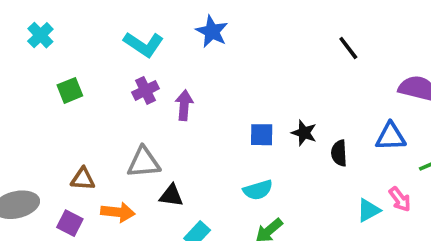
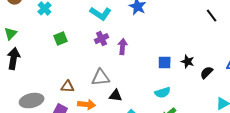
black semicircle: (339, 153) -> (207, 73), turned 48

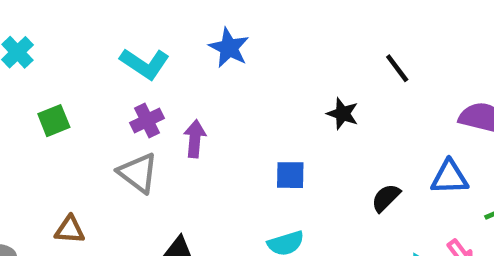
black star: (188, 62) -> (343, 114), moved
gray triangle: (101, 78) -> (138, 173), moved, turned 42

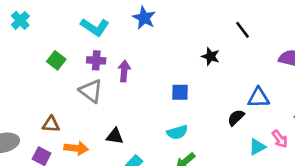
green square: (54, 121) -> (56, 60), moved, turned -30
purple cross: (147, 121) -> (96, 60), turned 30
blue triangle: (450, 177) -> (259, 98), moved
black semicircle: (386, 198) -> (236, 118), moved

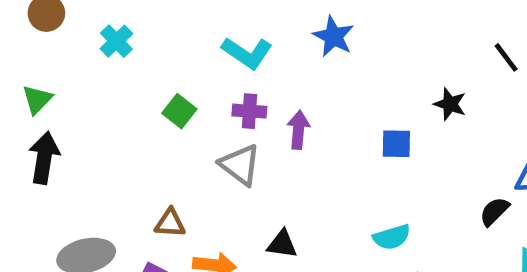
blue square: (180, 92) -> (396, 144), moved

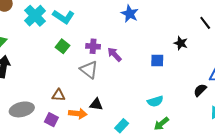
cyan cross: (116, 41) -> (35, 16), size x1.5
cyan L-shape: (247, 53) -> (64, 17), moved
purple arrow: (298, 130) -> (114, 54), turned -49
black triangle: (282, 244) -> (96, 104), moved

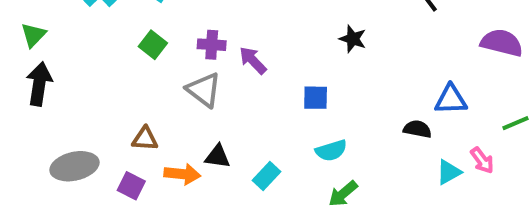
black star: (181, 43) -> (353, 39), moved
blue square: (157, 61) -> (316, 98), moved
black semicircle: (200, 90) -> (417, 129), turned 56
cyan rectangle: (122, 126) -> (267, 176), moved

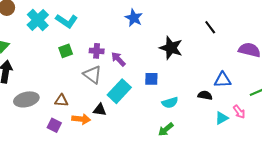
black star: (353, 39) -> (171, 48), size x1.6
green square: (153, 45) -> (66, 51), turned 32
cyan semicircle: (331, 151) -> (170, 103), moved
gray ellipse: (74, 166) -> (26, 99), moved
cyan rectangle: (267, 176) -> (119, 91), moved, size x1.6

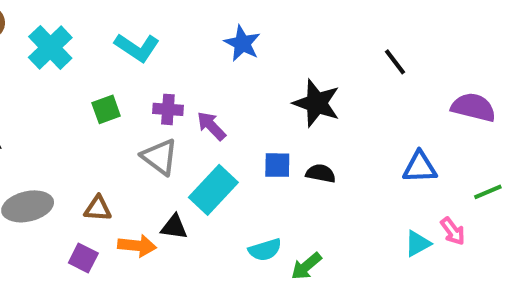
cyan L-shape: (67, 21) -> (137, 47), moved
black semicircle: (205, 95) -> (321, 173), moved
cyan semicircle: (170, 103) -> (265, 250), moved

